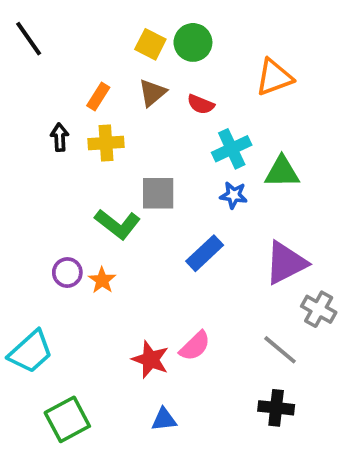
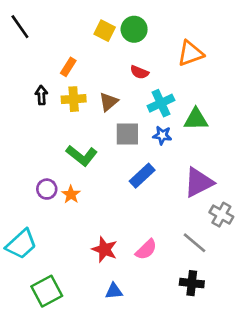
brown triangle: (152, 93) -> (109, 102), moved
gray square: (158, 193) -> (127, 134), moved
pink semicircle: (195, 346) -> (146, 250), moved

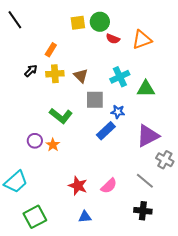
yellow square: (105, 31) -> (78, 23), turned -35
red semicircle: (139, 72) -> (113, 39), moved
black arrow: (41, 95) -> (31, 71), turned 48
brown triangle: (109, 102) -> (81, 76), turned -35
blue star: (162, 135) -> (118, 112), moved

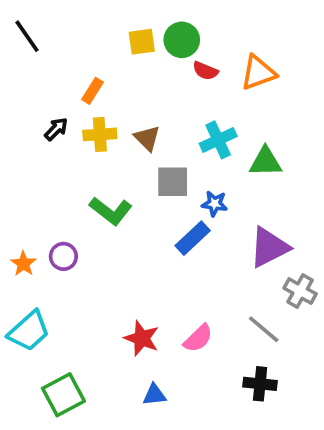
orange star: (53, 145) -> (23, 264), moved

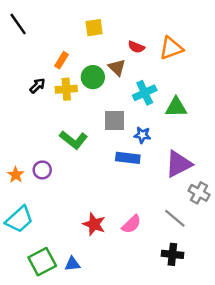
green circle: (182, 40) -> (93, 77), moved
brown triangle: (147, 138) -> (117, 67), moved
blue rectangle: (193, 238) -> (128, 158), turned 50
blue triangle: (154, 395) -> (72, 264), moved

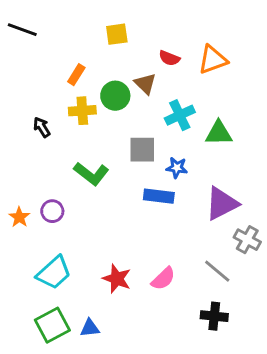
black line: (18, 24) -> (22, 30), turned -35
black arrow: (37, 86) -> (42, 127), moved, turned -77
cyan trapezoid: (19, 219) -> (54, 273), moved

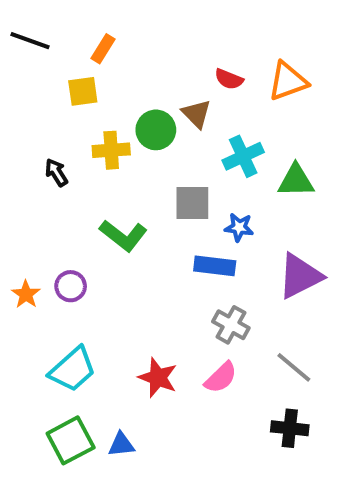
yellow square: (117, 34) -> (83, 91), moved
orange rectangle: (76, 75) -> (103, 49), moved
gray cross: (247, 240) -> (231, 325), moved

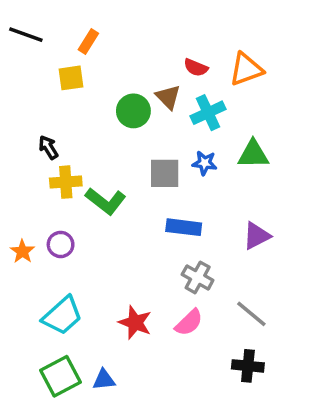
yellow cross: (111, 150) -> (66, 182), moved
cyan cross: (243, 156) -> (208, 113), moved
blue star: (239, 227) -> (205, 163), moved
purple triangle: (300, 276) -> (257, 236), size x0.7

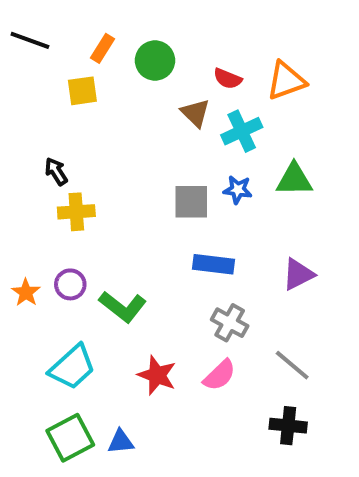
green circle: (133, 111) -> (155, 61), moved
green L-shape: (106, 201) -> (123, 307), moved

